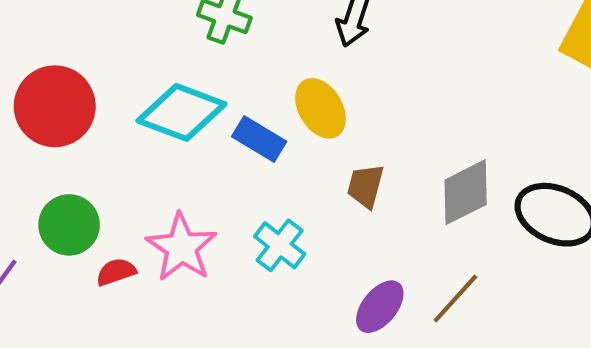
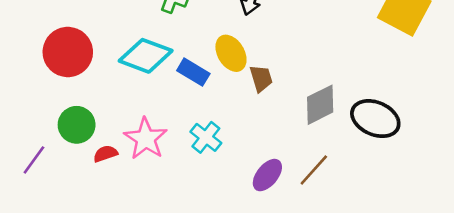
brown trapezoid: (366, 186) -> (261, 78), moved, turned 148

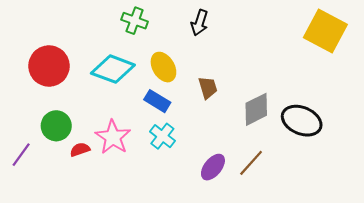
yellow ellipse: (231, 53) -> (163, 67), moved
blue rectangle: (193, 72) -> (157, 101), moved

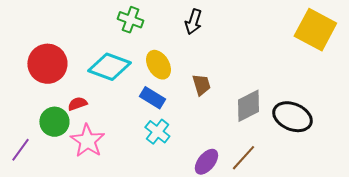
pink star: (113, 137) -> (87, 141), moved
red semicircle: (80, 150) -> (77, 104), moved

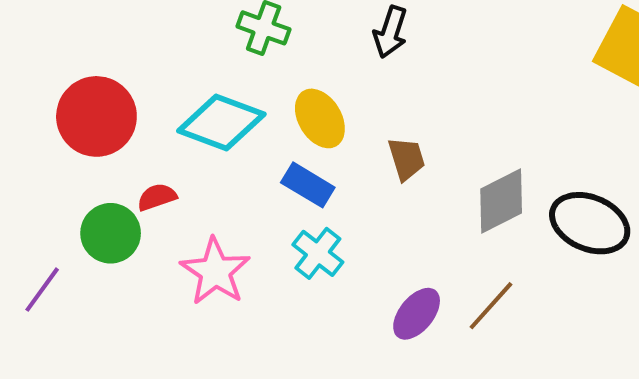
pink star: (87, 141) -> (215, 271), moved

